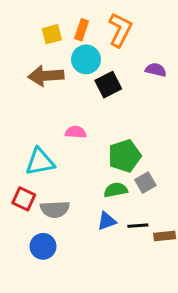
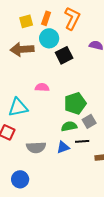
gray semicircle: (55, 209) -> (36, 147), moved
black line: (138, 226) -> (82, 141), moved
blue circle: (43, 246) -> (20, 179), moved

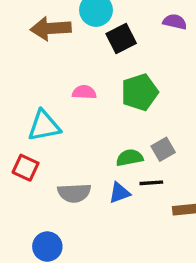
green pentagon: (75, 103) -> (140, 92), moved

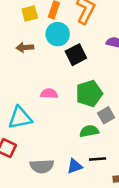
brown arrow: (51, 28) -> (25, 47), size x0.6
gray square: (163, 149) -> (106, 115), moved
green semicircle: (130, 158) -> (89, 131), moved

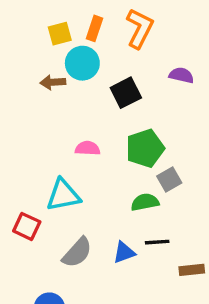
cyan circle: (58, 34) -> (82, 63), moved
cyan triangle: (20, 118) -> (63, 195), moved
gray semicircle: (42, 166) -> (77, 253), turned -45

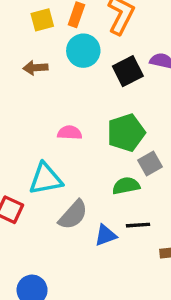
cyan circle: (82, 63) -> (83, 51), moved
black square: (126, 93) -> (128, 71), moved
gray semicircle: (77, 253) -> (73, 215), moved

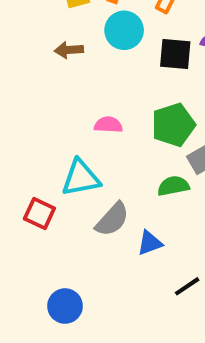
black square: (128, 71) -> (175, 54), turned 32
black line: (138, 225) -> (187, 286), moved, turned -30

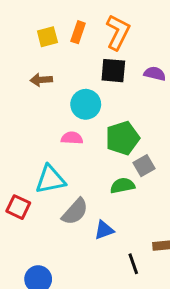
cyan circle: (124, 30) -> (86, 104), moved
black square: (175, 54) -> (113, 71), moved
black line: (187, 286) -> (133, 264), turned -75

